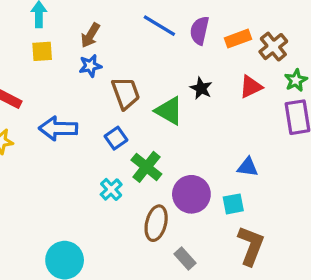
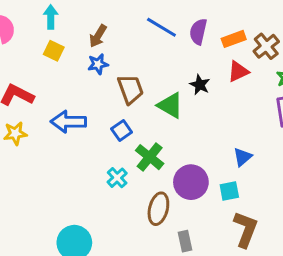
yellow square: (42, 51) -> (54, 51), turned 30
red triangle: (251, 87) -> (238, 71), moved
blue triangle: (248, 167) -> (243, 157), turned -48
gray rectangle: (185, 259) -> (185, 241), turned 30

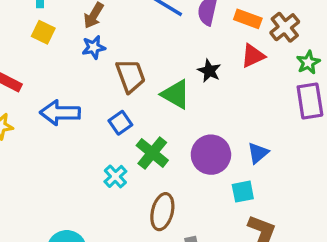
orange rectangle: (234, 39) -> (248, 19), turned 40
purple circle: (191, 182) -> (211, 155), moved

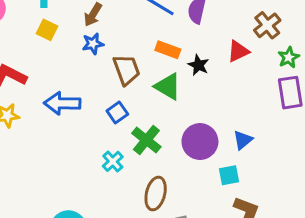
orange rectangle: (248, 19) -> (168, 50), moved

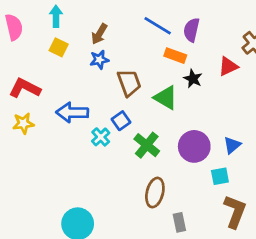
orange rectangle: (168, 50) -> (175, 56), moved
cyan cross: (113, 161) -> (101, 137), moved

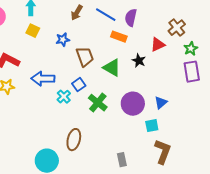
brown arrow: (99, 34) -> (77, 13), moved
black star: (193, 79) -> (139, 61), moved
brown ellipse: (155, 193) -> (74, 140), moved

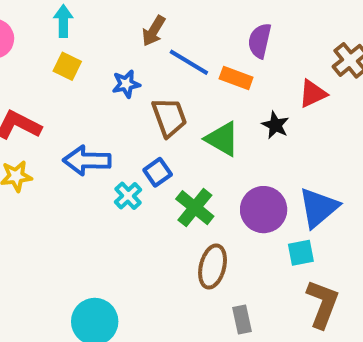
blue line: (106, 15) -> (189, 62), moved
blue triangle: (161, 103) -> (319, 208), size x1.6
brown ellipse: (74, 140) -> (213, 267), moved

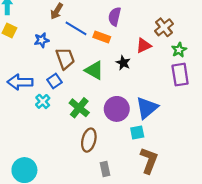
blue square: (158, 172) -> (54, 81), moved

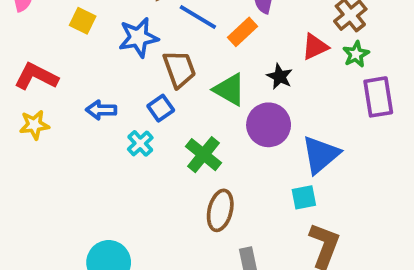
orange rectangle: (102, 37) -> (243, 32), turned -63
blue star: (42, 40) -> (138, 37), size x1.5
green star: (179, 50) -> (356, 54), moved
blue arrow: (20, 82) -> (101, 110), size x0.7
purple circle: (117, 109) -> (269, 125), moved

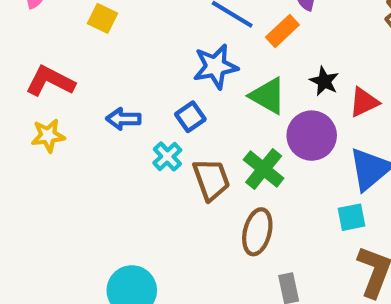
blue star: (138, 37) -> (215, 67), moved
red triangle: (315, 47) -> (364, 102), moved
brown trapezoid: (179, 69) -> (211, 179), moved
green cross: (203, 155) -> (264, 169), moved

